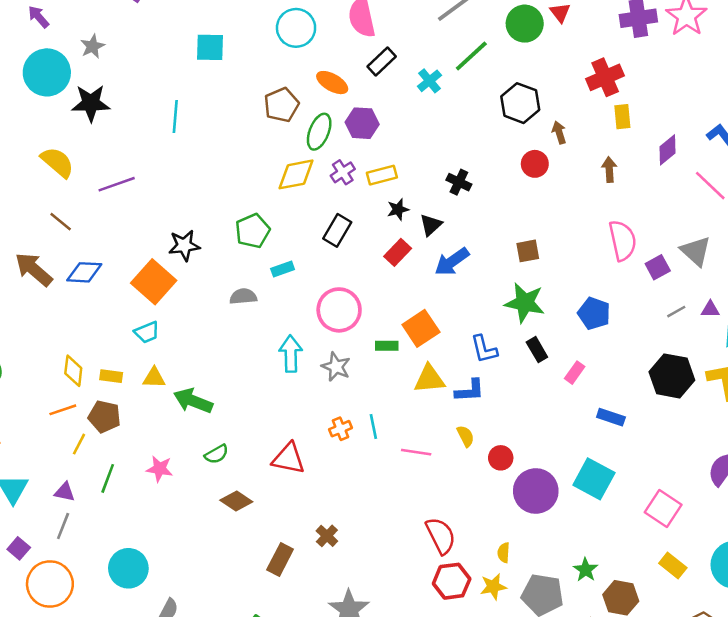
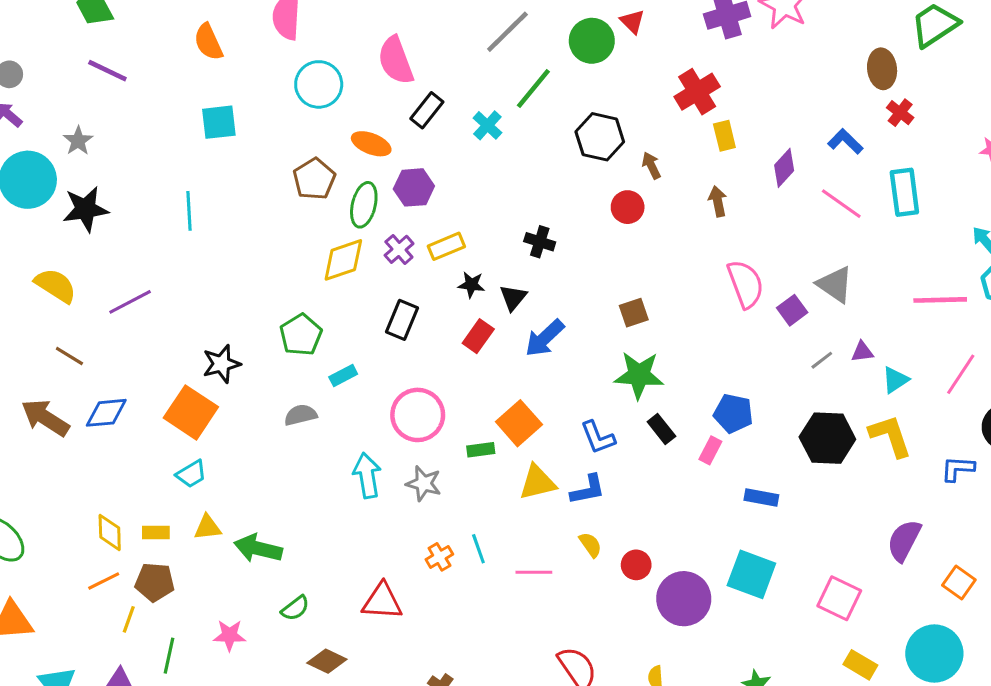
black star: (398, 209) -> (471, 285), turned 30
blue pentagon: (594, 313) -> (733, 413), moved

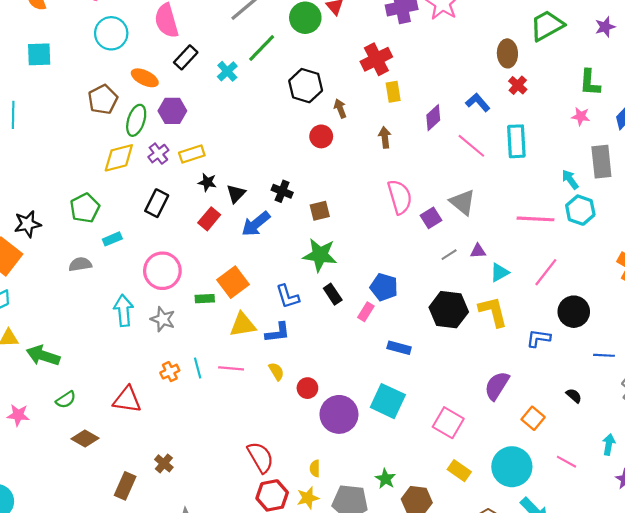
black cross: (540, 242) -> (282, 191), moved
pink line: (534, 572) -> (231, 368), moved

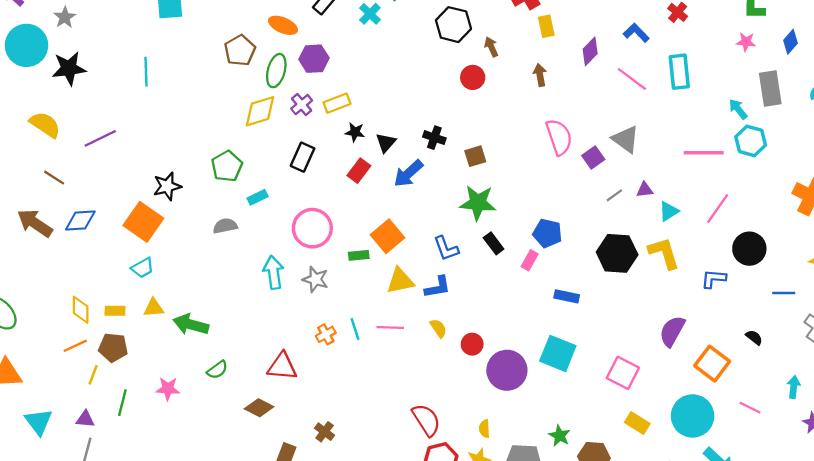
orange square: (533, 418) -> (712, 364), size x1.4
brown diamond: (85, 438) -> (259, 408), moved

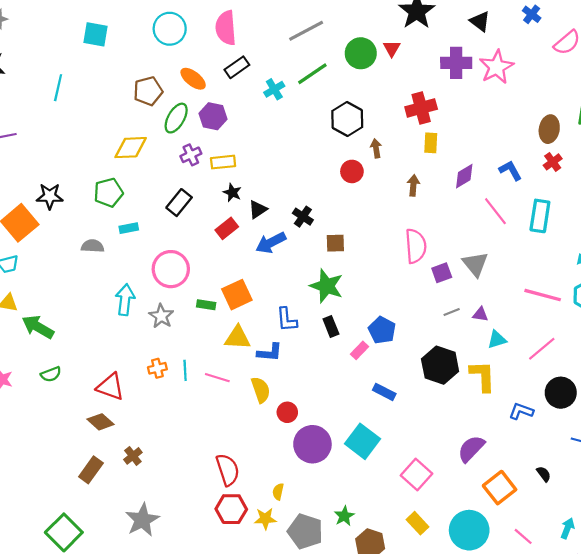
yellow diamond: (260, 111) -> (131, 148), moved
yellow semicircle: (438, 328) -> (261, 390), size x1.4
brown diamond: (259, 408) -> (101, 422), moved

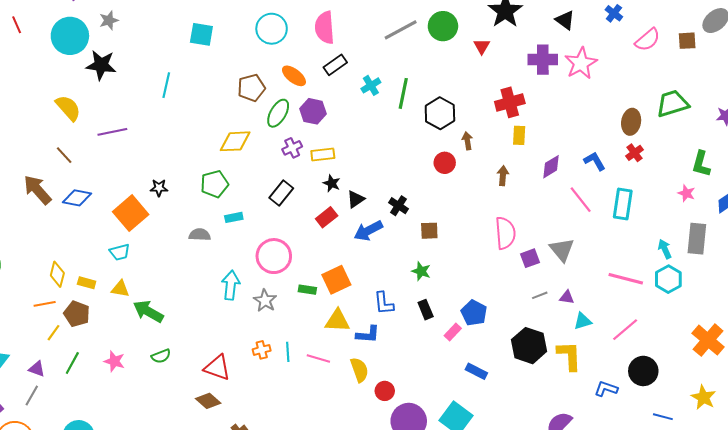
green circle: (361, 53) -> (443, 26), moved
green line: (312, 74) -> (403, 93), moved, turned -44
black star: (50, 196) -> (159, 188), size x0.7
green star: (326, 286) -> (421, 271), size x0.6

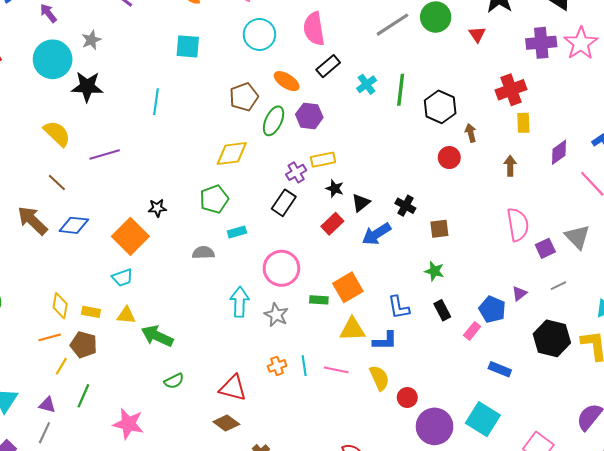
purple cross: (292, 148) -> (296, 172), moved
purple triangle: (567, 297) -> (519, 293), moved, turned -42
pink star: (114, 361) -> (128, 424), moved, size x1.4

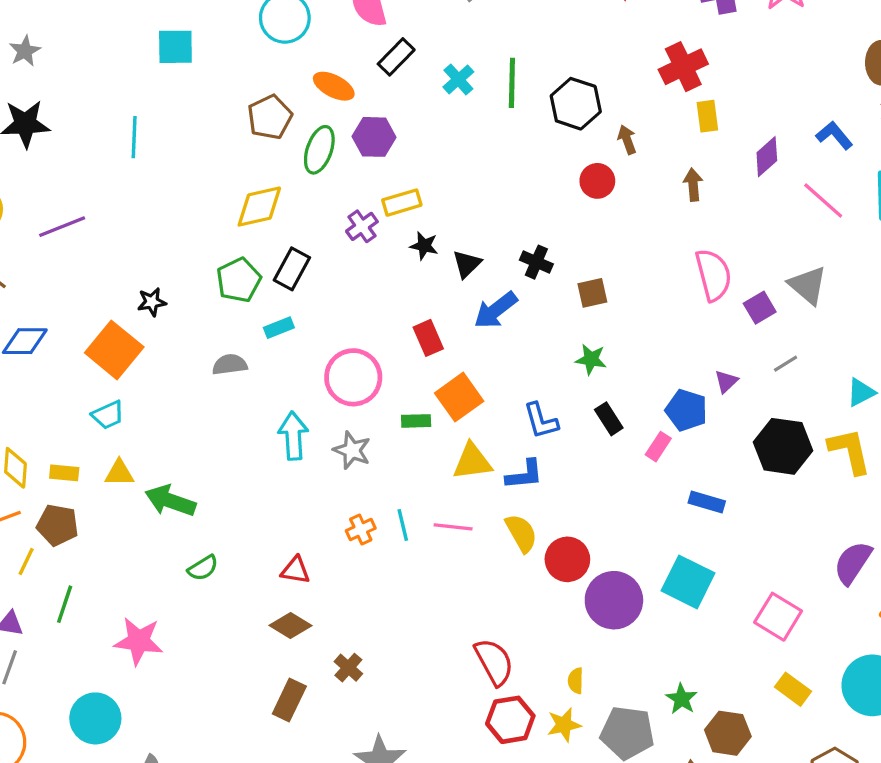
black rectangle: (284, 203) -> (292, 269), moved
red rectangle: (332, 224) -> (428, 338), moved, turned -65
red triangle: (233, 388) -> (295, 570), size x0.7
red circle: (407, 397) -> (567, 559), size x1.4

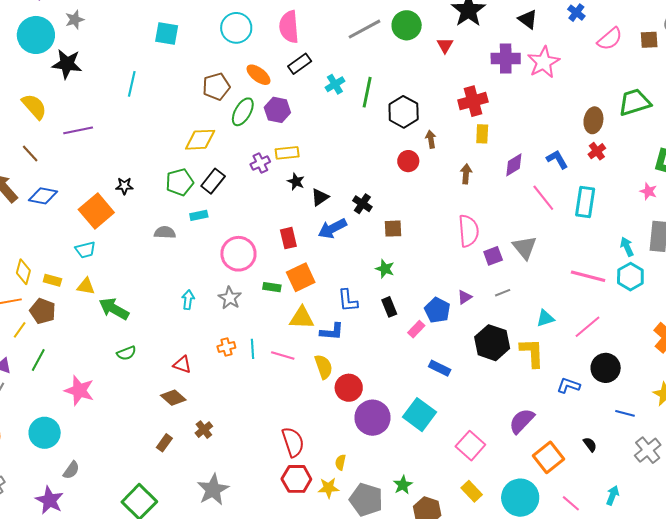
cyan arrow: (293, 436) -> (188, 300), moved, size x0.7
brown rectangle: (289, 700) -> (164, 443), size x0.7

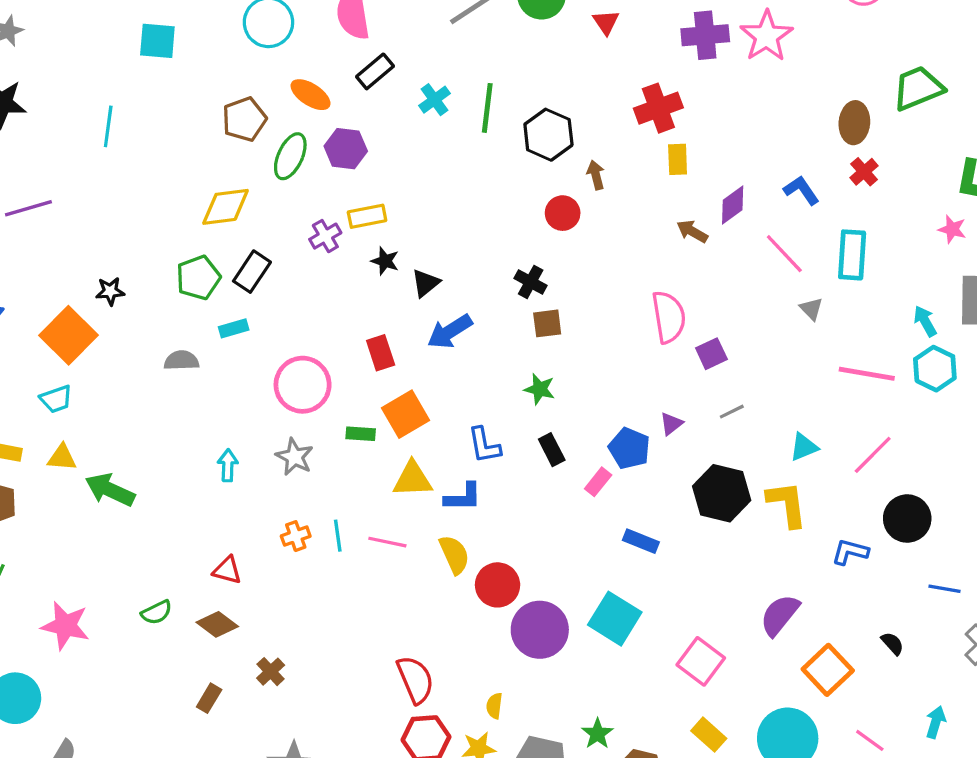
brown arrow: (466, 174) -> (692, 231), moved, turned -60
black cross: (362, 204) -> (531, 282), moved
gray triangle: (525, 247) -> (811, 309), moved, size x0.6
green semicircle: (126, 353) -> (157, 612), moved

